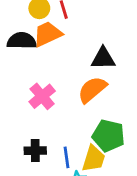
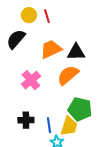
orange trapezoid: (47, 34) -> (51, 49), moved
black semicircle: (22, 41) -> (16, 39), turned -50

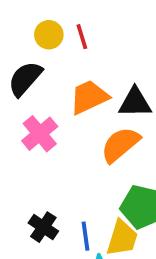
pink cross: (31, 80) -> (40, 134), moved
black cross: (26, 120) -> (43, 227), turned 35

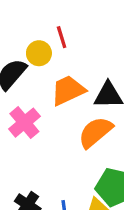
yellow circle: (49, 35) -> (39, 53), moved

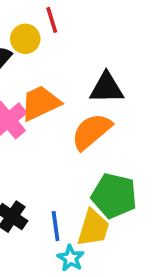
orange trapezoid: (68, 90) -> (40, 103), moved

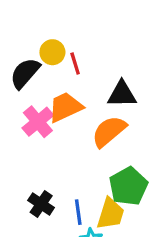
red line: (52, 20) -> (75, 64), moved
green pentagon: (114, 196) -> (128, 186), turned 30

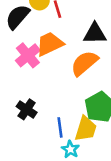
black cross: (41, 204) -> (27, 109), moved

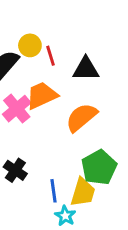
black triangle: (95, 34) -> (86, 69), moved

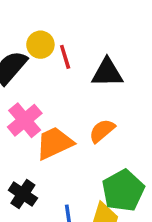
orange trapezoid: (42, 95) -> (55, 143), moved
orange semicircle: (81, 117) -> (102, 131), size x0.7

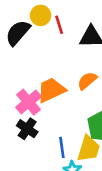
pink cross: (25, 120) -> (29, 102), moved

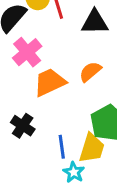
pink cross: (29, 102) -> (27, 52), moved

